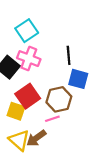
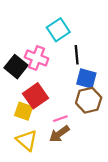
cyan square: (27, 31) -> (58, 30), moved
brown hexagon: (59, 99) -> (89, 100), moved
brown arrow: (36, 138) -> (59, 134), moved

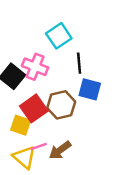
brown hexagon: (89, 100) -> (61, 105), moved
pink line: (60, 119) -> (39, 147), moved

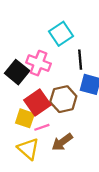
pink line: (39, 147) -> (42, 127), moved

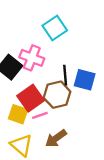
black line: (80, 60) -> (65, 75), moved
pink line: (42, 127) -> (40, 115), moved

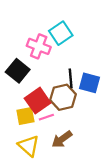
pink cross: (32, 58) -> (39, 46), moved
yellow square: (18, 114) -> (25, 116), turned -30

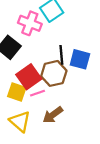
yellow square: (25, 116) -> (17, 92), turned 30

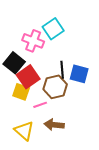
red square: (29, 77) -> (28, 77), moved
yellow square: (17, 92) -> (21, 92), moved
brown arrow: (53, 115) -> (54, 125), turned 42

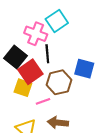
black line: (62, 70) -> (47, 54), moved

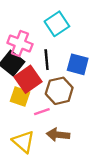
pink cross: (36, 34) -> (20, 43), moved
blue square: (84, 69) -> (78, 64), moved

